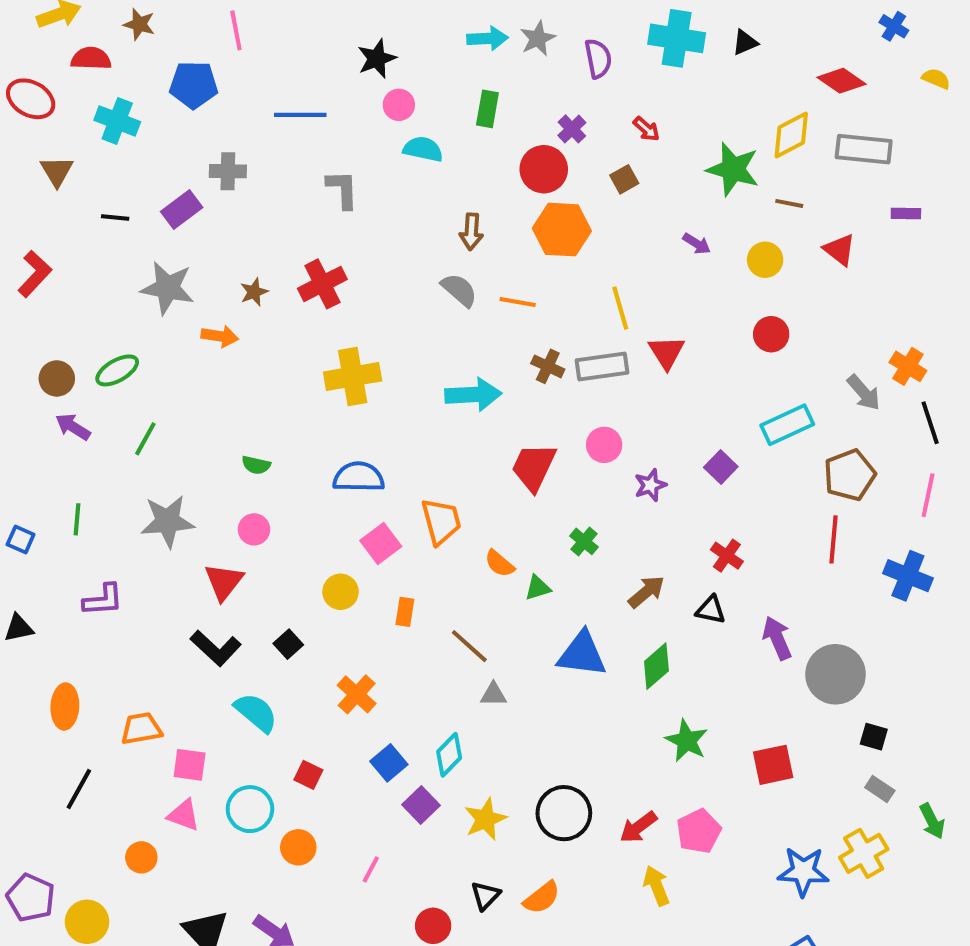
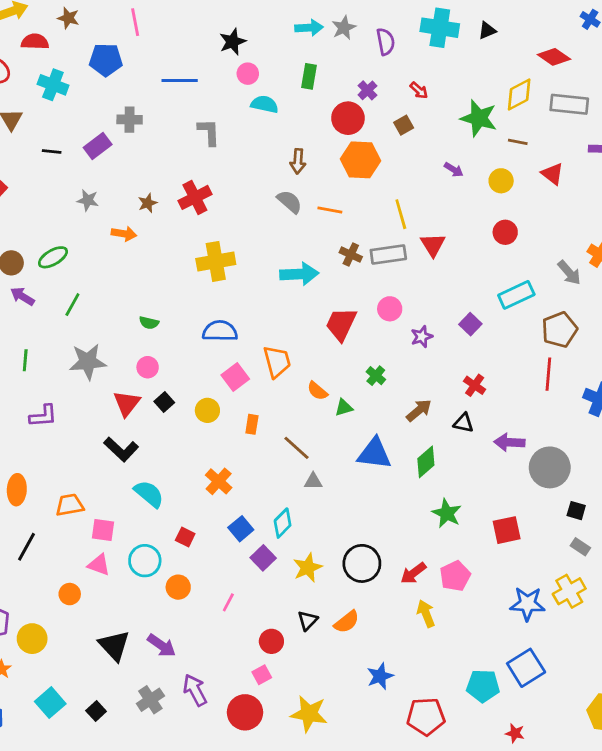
gray star: (167, 288) -> (88, 200), size x0.6
purple arrow: (777, 638) -> (509, 442), turned -64
black square: (288, 644) -> (164, 402), moved

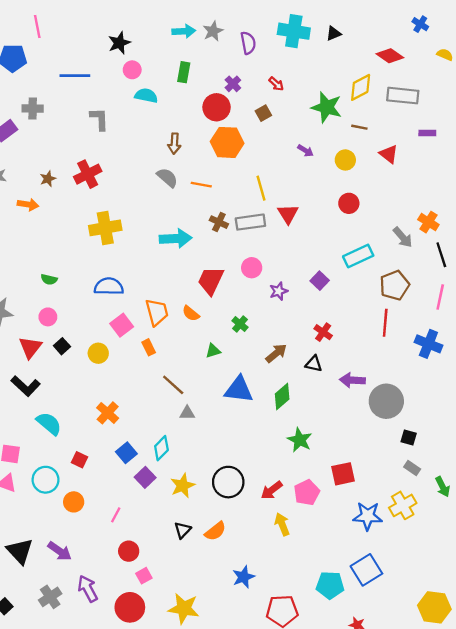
orange semicircle: (317, 391) -> (191, 313), moved
orange rectangle: (252, 424) -> (149, 347), moved, turned -35
red square: (507, 530) -> (343, 474), moved
red circle: (271, 641) -> (129, 551), moved

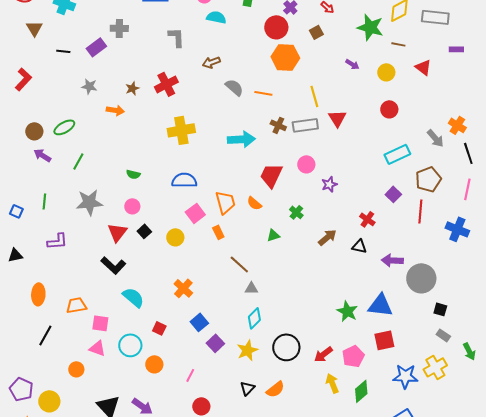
brown arrow: (174, 144) -> (211, 62), moved, turned 66
purple square: (320, 281) -> (393, 194), moved
blue triangle: (239, 390) -> (380, 305), moved
green diamond: (282, 397) -> (361, 391), moved
cyan diamond: (161, 448) -> (254, 318), moved

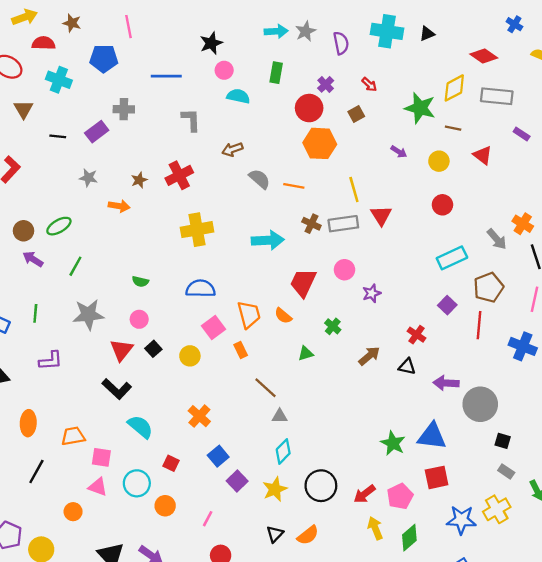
purple rectangle: (456, 49) -> (522, 134), turned 32

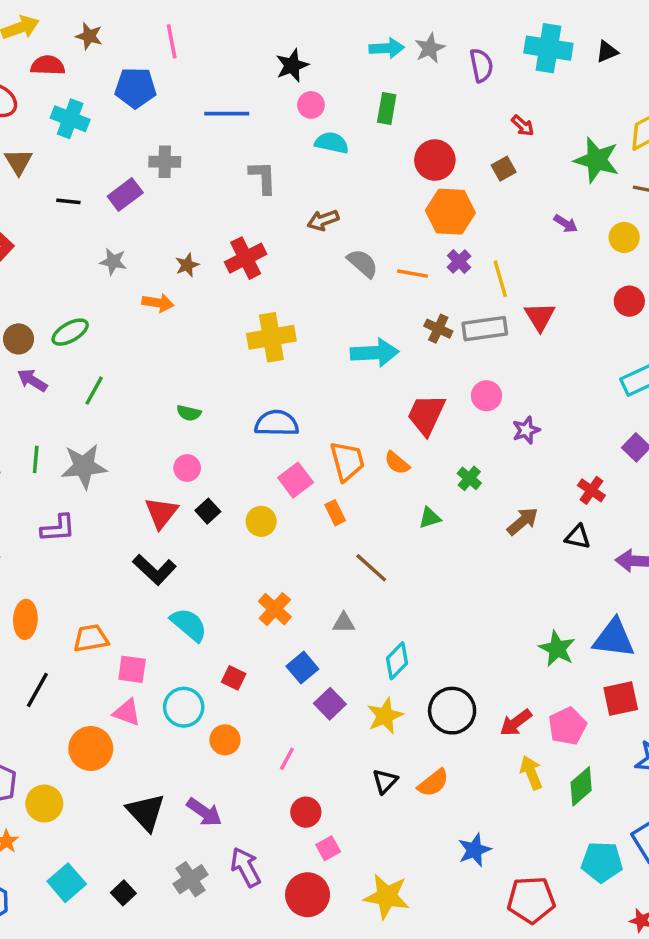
purple cross: (326, 84) -> (459, 262), moved
gray star: (88, 315) -> (84, 466), moved
gray triangle: (280, 416) -> (344, 623), moved
orange circle: (73, 512) -> (91, 748), size x1.6

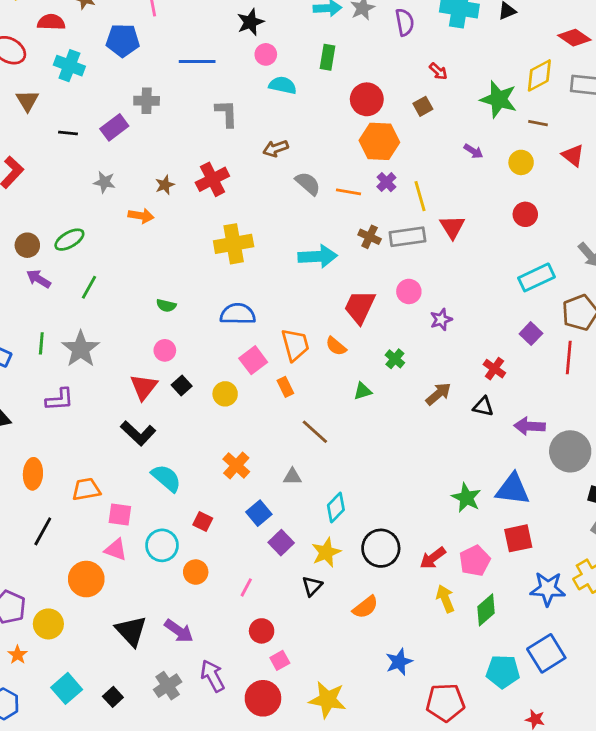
gray star: (84, 466) -> (81, 349), turned -30
black triangle: (385, 781) -> (312, 586), moved

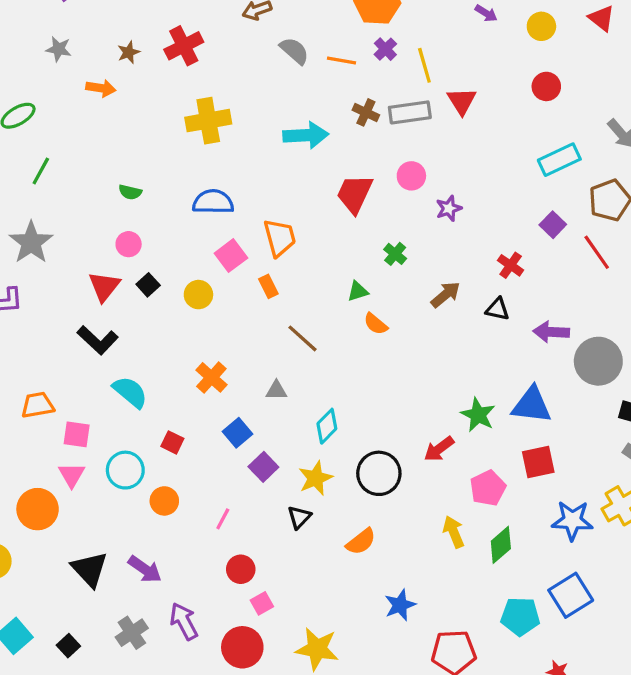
orange semicircle: (336, 346) -> (376, 324), moved
red line: (569, 357) -> (597, 252), turned -40
pink triangle: (116, 550) -> (72, 475), turned 40
red arrow: (433, 558) -> (439, 449), moved

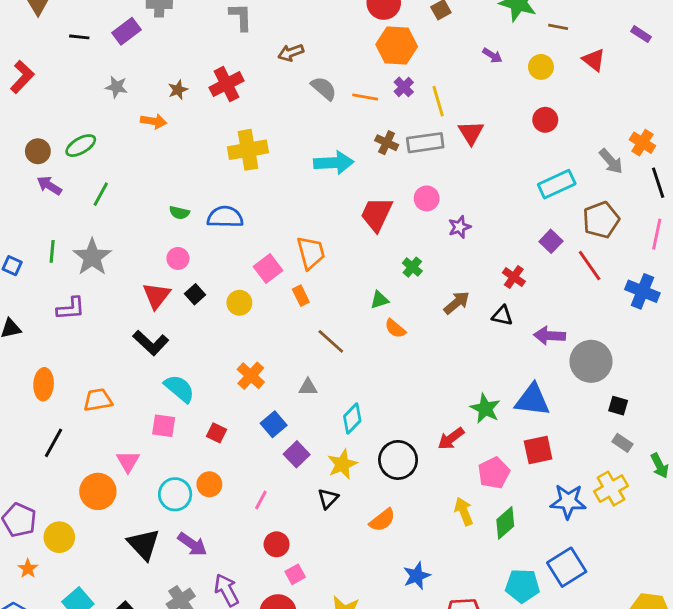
blue semicircle: (213, 202) -> (225, 217), moved
pink square: (77, 434) -> (164, 426), moved
cyan circle: (125, 470) -> (175, 494), moved

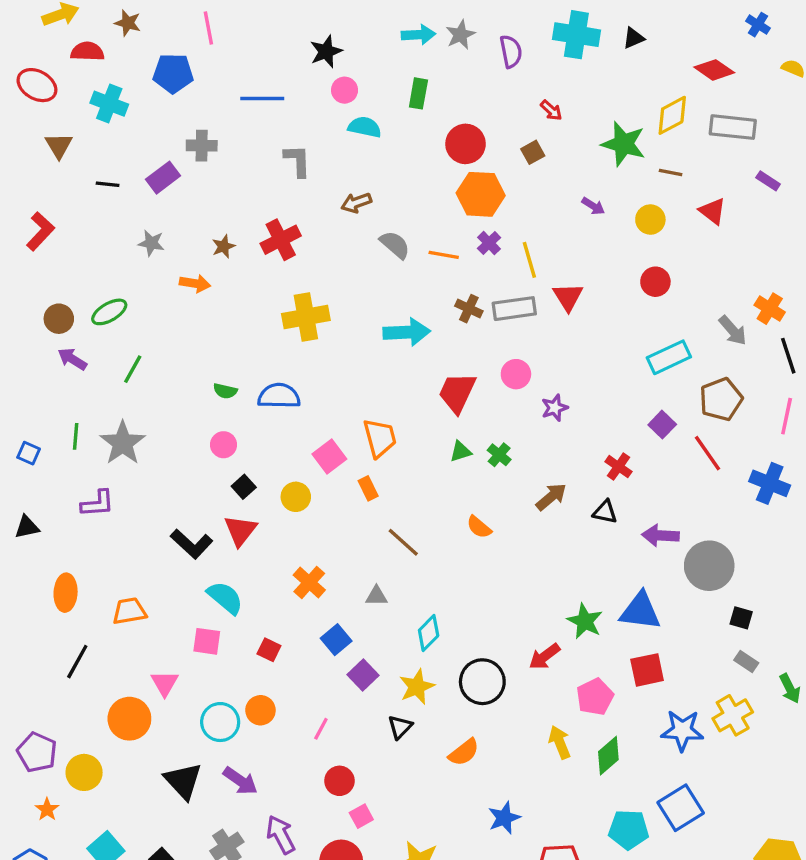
red triangle: (156, 296) -> (240, 530), moved
green triangle: (379, 300) -> (460, 451), moved

